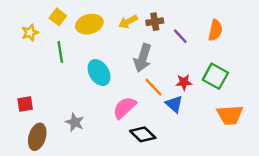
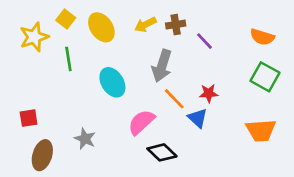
yellow ellipse: (89, 24) -> (101, 27), turned 70
orange semicircle: (215, 30) -> (262, 37), moved, turned 95
yellow star: (30, 33) -> (34, 37), size x1.5
green square: (215, 76) -> (265, 77), moved

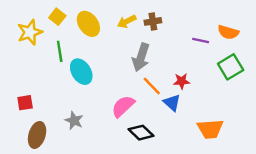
purple line: (205, 41) -> (201, 41), moved, turned -35
green square: (265, 77) -> (231, 67), turned 30
cyan ellipse: (112, 82) -> (81, 72), moved
orange trapezoid: (261, 130) -> (210, 129), moved

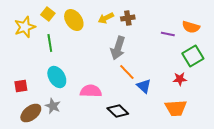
cyan ellipse: (81, 72) -> (57, 77), moved
red star: (182, 81) -> (180, 79), moved
pink semicircle: (123, 106) -> (91, 91), moved, turned 45
gray star: (74, 121) -> (53, 106), moved
brown ellipse: (37, 135) -> (31, 113), turned 35

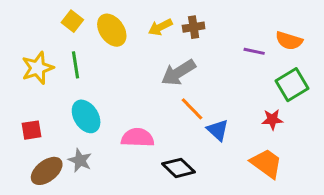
yellow star: (25, 27) -> (38, 68), moved
gray arrow: (118, 48) -> (178, 73), turned 40
orange trapezoid: (176, 108) -> (266, 163), turned -140

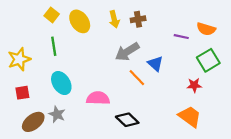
yellow arrow: (160, 27) -> (114, 19), turned -77
yellow star: (38, 68) -> (19, 59), moved
blue triangle: (218, 130) -> (155, 64), moved

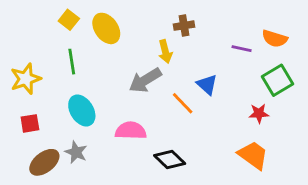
yellow arrow: (114, 19) -> (165, 51), moved
gray arrow: (127, 52) -> (145, 80), moved

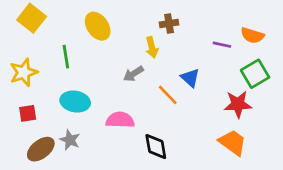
yellow square: (69, 20) -> (32, 18), moved, size x1.5
gray arrow: (145, 80) -> (133, 74), size x0.7
cyan ellipse: (82, 110) -> (75, 102), turned -48
red star: (259, 113) -> (238, 104), size x1.5
black diamond: (170, 159) -> (156, 146), turned 36

